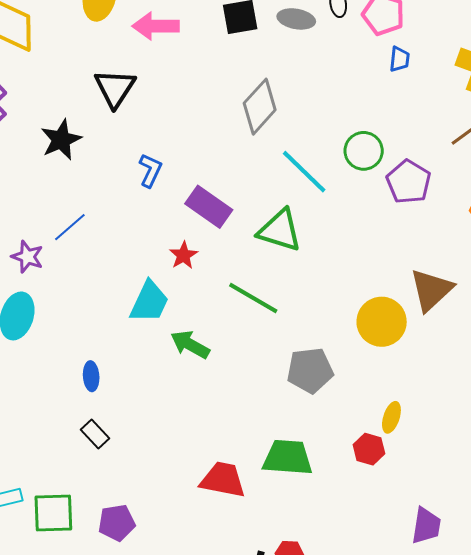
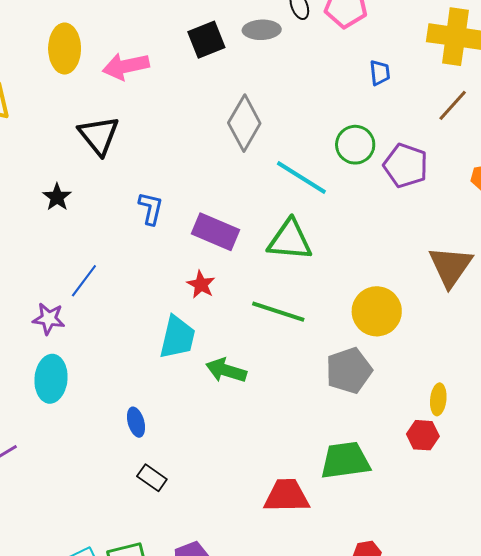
blue trapezoid: (400, 59) -> (380, 73), moved
black star: (61, 140) -> (57, 197), size x0.7
yellow circle: (382, 322) -> (377, 311), moved

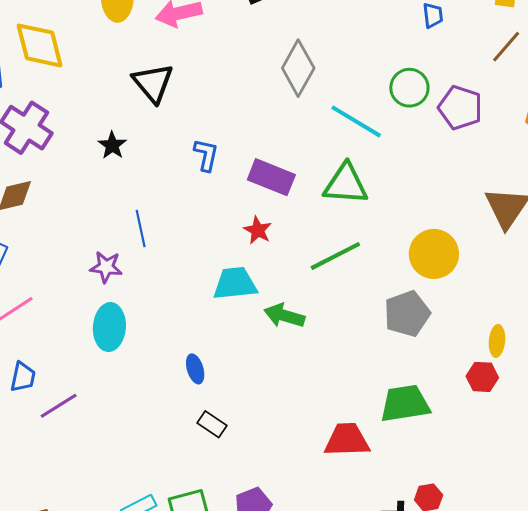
blue line: (84, 281) -> (141, 229), turned -48
green line: (278, 312) -> (335, 256), turned -44
cyan trapezoid: (177, 337) -> (235, 283), turned -108

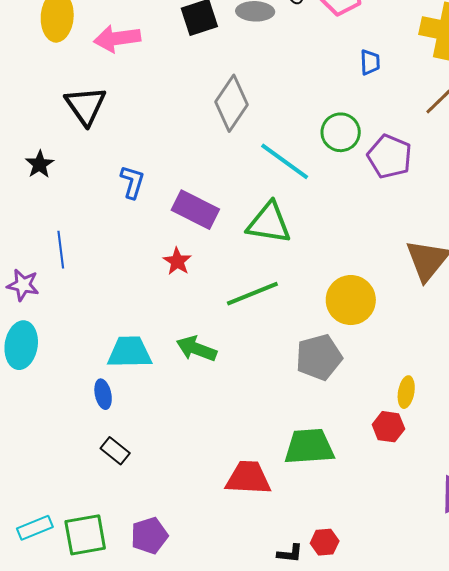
cyan trapezoid: (235, 283) -> (130, 352), moved

